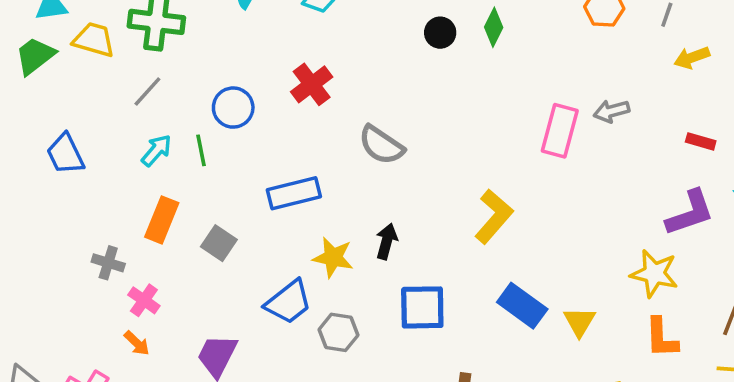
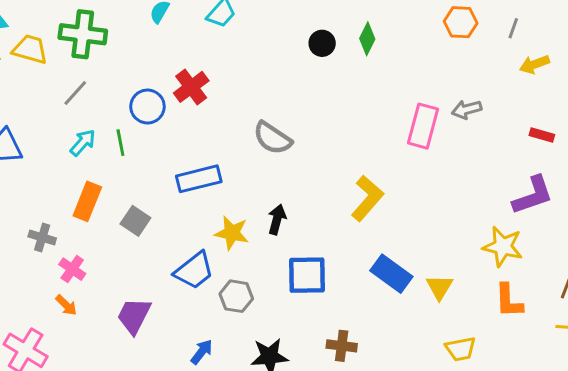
red cross: (312, 84) -> (191, 87), moved

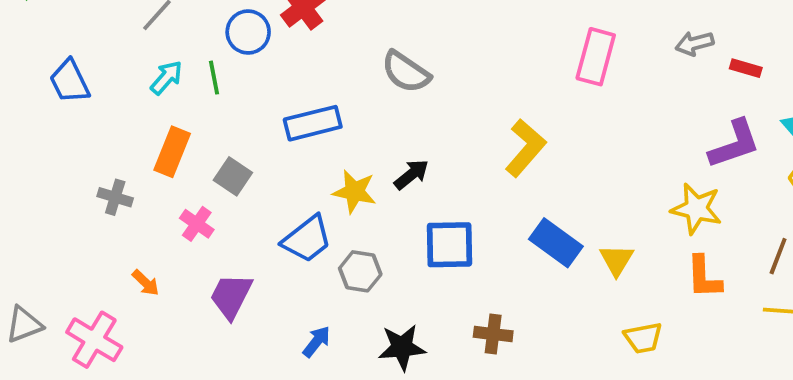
gray arrow: (467, 110) -> (694, 43), moved
black arrow: (277, 219) -> (411, 174), turned 36
pink cross: (72, 269) -> (197, 224), moved

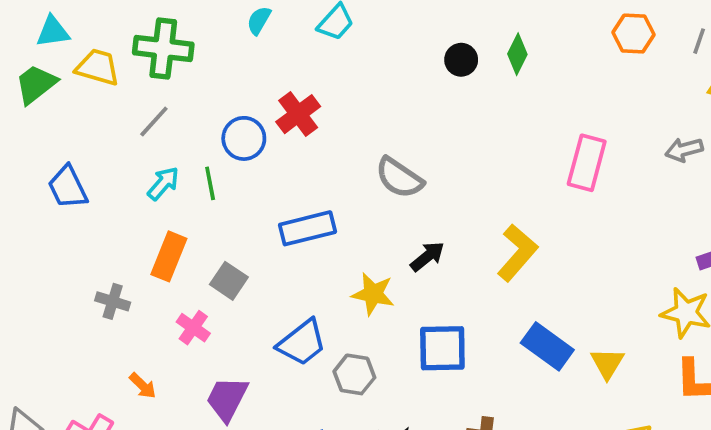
black arrow: (411, 174) -> (427, 256), moved
yellow star: (354, 192) -> (373, 294), moved

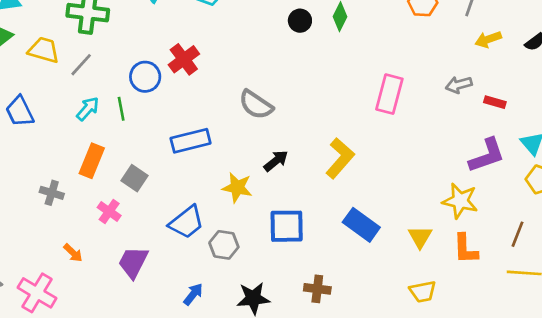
yellow trapezoid: (98, 67) -> (44, 50), moved
yellow triangle: (607, 363) -> (420, 237), moved

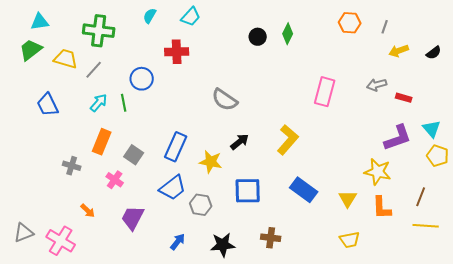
red cross: (184, 59) -> (177, 52), moved, turned 35
blue rectangle: (191, 141) -> (176, 147), moved, turned -52

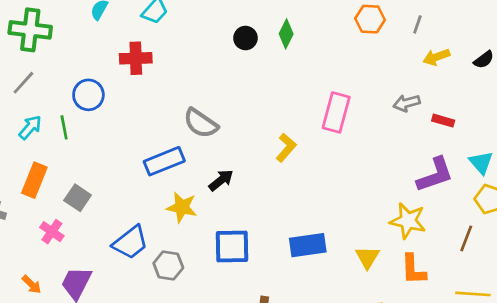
yellow L-shape: (288, 140) -> (286, 148), moved, size x0.7
blue rectangle: (176, 147) -> (164, 161), moved, turned 44
blue rectangle: (304, 190) -> (308, 245), turned -44
brown line: (421, 197) -> (466, 238), moved
orange arrow: (88, 211) -> (32, 284), moved

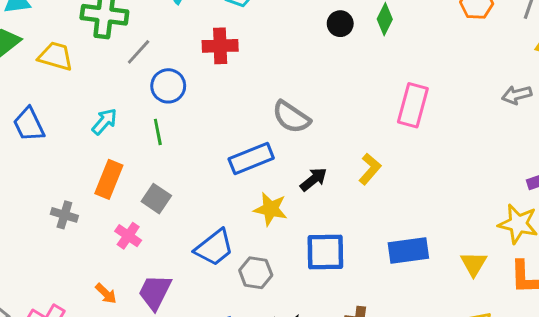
gray line: (23, 83) -> (139, 52), moved
pink rectangle: (336, 112) -> (413, 105), moved
green line: (64, 127) -> (158, 132), moved
yellow L-shape: (286, 148) -> (370, 169), moved

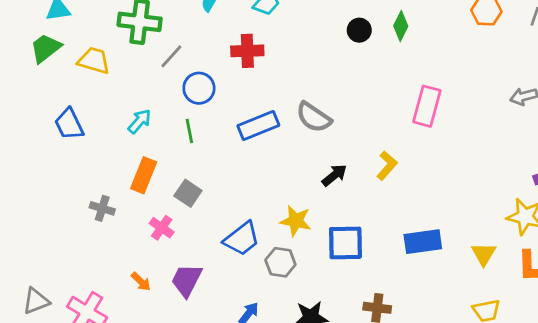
blue rectangle: (251, 159) -> (258, 125), moved
yellow star: (271, 209) -> (296, 221), moved

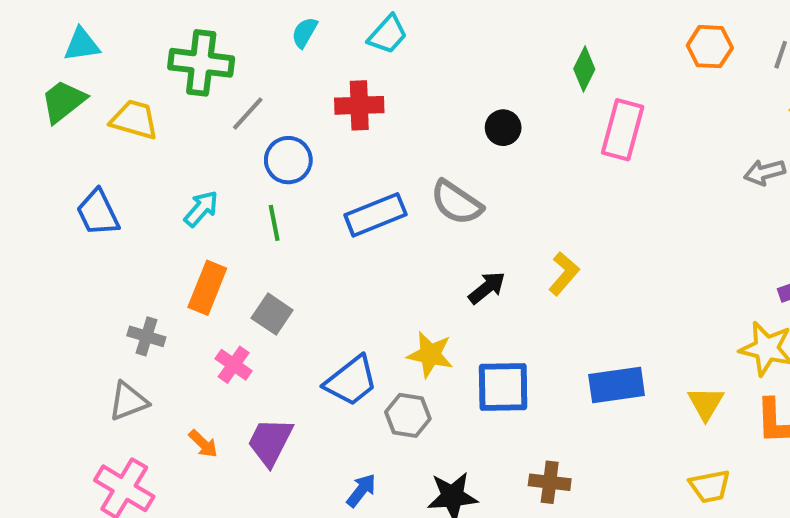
black circle: (359, 30) -> (503, 128), moved
pink rectangle: (427, 106) -> (623, 130), moved
gray triangle: (36, 301) -> (128, 401), moved

